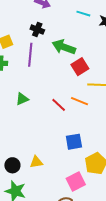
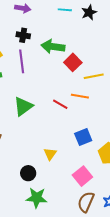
green triangle: (22, 99) -> (23, 106), size x1.5
yellow triangle: (36, 162) -> (50, 154), moved, turned -32
pink square: (76, 181) -> (82, 176), moved

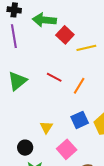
orange line: (80, 96) -> (79, 86), moved, turned -66
blue square: (83, 137) -> (80, 120), moved
pink square: (82, 176) -> (67, 149), moved

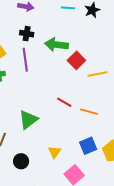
green triangle: (17, 81) -> (28, 120), moved
orange line: (79, 86) -> (89, 112), turned 72
black circle: (25, 148) -> (21, 161), moved

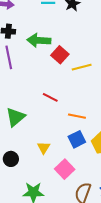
orange line: (89, 112) -> (77, 116), moved

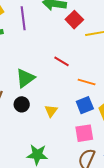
black circle: (11, 159) -> (22, 104), moved
pink square: (65, 169) -> (84, 133), moved, turned 30

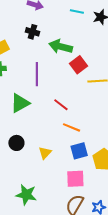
purple line: (23, 18) -> (37, 74), moved
green triangle: (25, 78) -> (20, 103), moved
orange line: (87, 82) -> (72, 127), moved

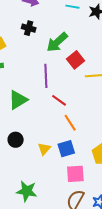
green arrow: (61, 47) -> (57, 42), turned -55
purple line: (37, 74) -> (46, 76), moved
orange line: (72, 127) -> (70, 123), turned 36
blue square: (79, 151) -> (66, 149), moved

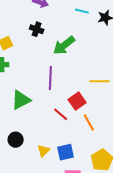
red square: (75, 60) -> (77, 101), moved
red line: (59, 100) -> (61, 114), moved
orange line: (70, 123) -> (89, 122), moved

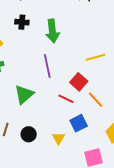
green arrow: (64, 45) -> (52, 31), turned -45
blue square: (65, 152) -> (79, 123), moved

